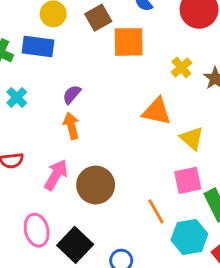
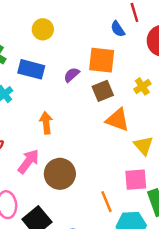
brown square: (98, 18) -> (103, 91), moved
blue rectangle: (38, 46) -> (31, 69), moved
purple semicircle: (72, 94) -> (72, 75), moved

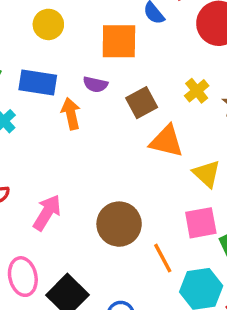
orange square: (102, 60) -> (119, 41), moved
purple semicircle: (72, 75) -> (95, 84), turned -119
orange arrow: (46, 123) -> (71, 114), moved
brown circle: (60, 174) -> (119, 224), moved

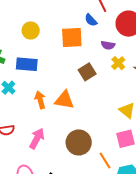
purple semicircle: (95, 84) -> (108, 45), moved
orange arrow: (71, 114) -> (40, 100), moved
orange triangle: (166, 141) -> (64, 100), moved

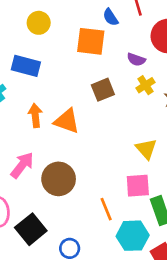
blue semicircle: (91, 20) -> (111, 17), moved
brown circle: (79, 142) -> (59, 179), moved

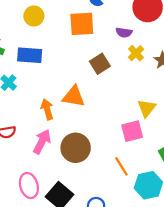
orange arrow: (35, 115) -> (47, 109), moved
yellow triangle: (146, 149) -> (147, 108), turned 30
pink square: (138, 186) -> (132, 131), moved

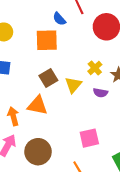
purple semicircle: (124, 32) -> (100, 93), moved
brown square: (100, 64) -> (48, 78), moved
yellow triangle: (147, 108) -> (73, 85), moved

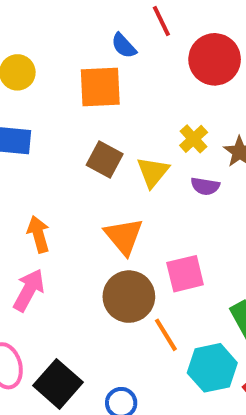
brown square: (48, 78) -> (105, 159), turned -30
orange triangle: (38, 105) -> (124, 236), moved, turned 40
brown circle: (38, 152) -> (129, 297), moved

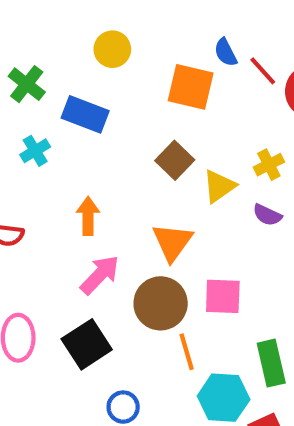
red line: (161, 21) -> (263, 71), moved, turned -32
pink arrow: (29, 290) -> (100, 275), moved
black square: (58, 384) -> (87, 344), moved

